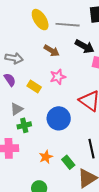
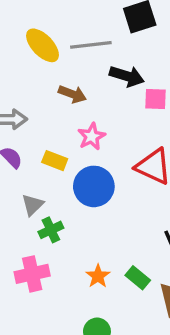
blue circle: (59, 118) -> (94, 186), moved

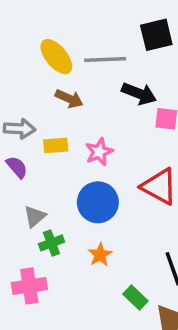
brown arrow: (72, 94) -> (69, 99), moved
yellow rectangle: (55, 161) -> (56, 145), moved, turned -30
orange star: (98, 276) -> (100, 255), moved

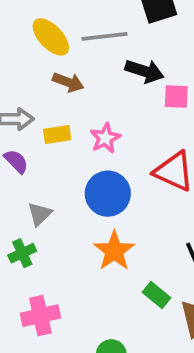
green cross: (51, 243) -> (22, 253), moved
orange star: (100, 255) -> (114, 251), size x1.5
pink cross: (29, 286) -> (40, 316), moved

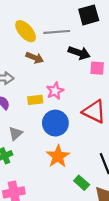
yellow rectangle: (57, 135) -> (35, 100), moved

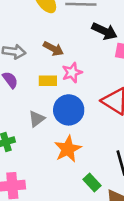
brown arrow: (35, 58) -> (53, 49), moved
gray triangle: (16, 133) -> (37, 119), moved

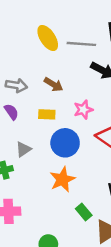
pink star: (72, 72) -> (83, 110), moved
gray triangle: (37, 119) -> (23, 149), moved

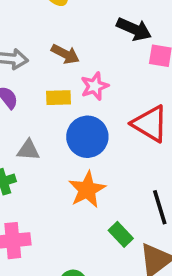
pink star: (83, 110) -> (95, 86), moved
gray triangle: (23, 149) -> (28, 150), turned 42

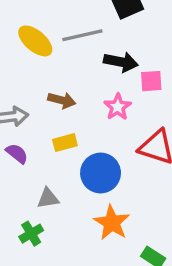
pink star: (95, 86) -> (118, 107), moved

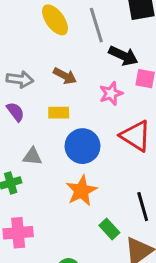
gray line: (82, 35) -> (96, 25), turned 72

